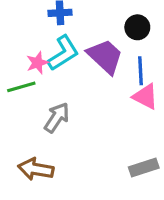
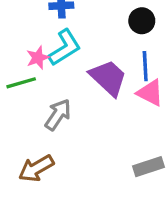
purple trapezoid: (105, 56) -> (108, 78), moved
brown arrow: (36, 169) -> (36, 168), turned -40

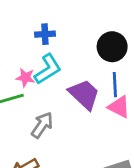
black circle: (142, 21) -> (112, 47), size x1.4
pink star: (38, 58) -> (25, 78), turned 30

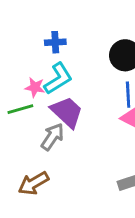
purple trapezoid: (84, 94) -> (67, 112), moved

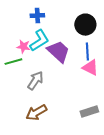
purple trapezoid: (67, 112) -> (58, 52), moved
brown arrow: (33, 183) -> (36, 113), moved

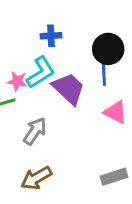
blue cross: (37, 16) -> (51, 36), moved
blue line: (87, 52) -> (104, 72), moved

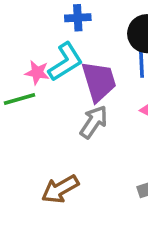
purple trapezoid: (69, 89) -> (99, 81), turned 30
gray arrow: (35, 131) -> (94, 122), moved

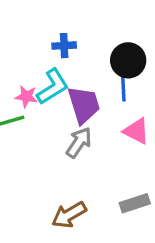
brown arrow: (60, 189) -> (69, 215), moved

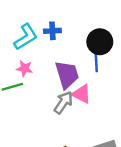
cyan L-shape: (53, 87) -> (26, 37), moved
pink triangle: (136, 131) -> (82, 94), moved

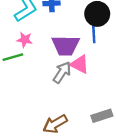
purple trapezoid: (67, 75) -> (66, 45), turned 108

